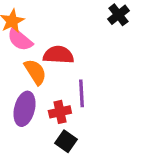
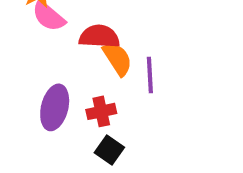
orange semicircle: (35, 72) -> (117, 59), moved
purple line: (81, 93) -> (150, 75), moved

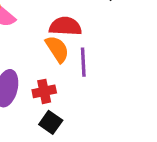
red semicircle: (99, 36) -> (65, 26), moved

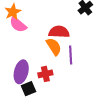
black square: (51, 122) -> (29, 89), moved, turned 32

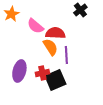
pink semicircle: (18, 24) -> (35, 26), moved
black square: (29, 89) -> (55, 80), moved, size x1.5

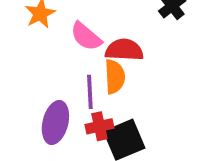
orange semicircle: (50, 47) -> (115, 77), turned 30
purple line: (66, 55) -> (90, 92), moved

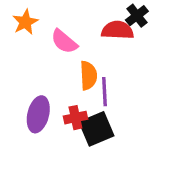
red semicircle: (124, 50) -> (118, 30), moved
purple line: (90, 92) -> (105, 92), moved

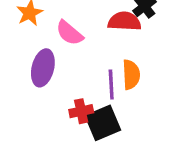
orange semicircle: (88, 75) -> (131, 75), moved
purple ellipse: (38, 114) -> (43, 68), moved

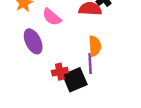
purple ellipse: (43, 68) -> (33, 41), turned -40
purple line: (111, 85) -> (90, 63), moved

